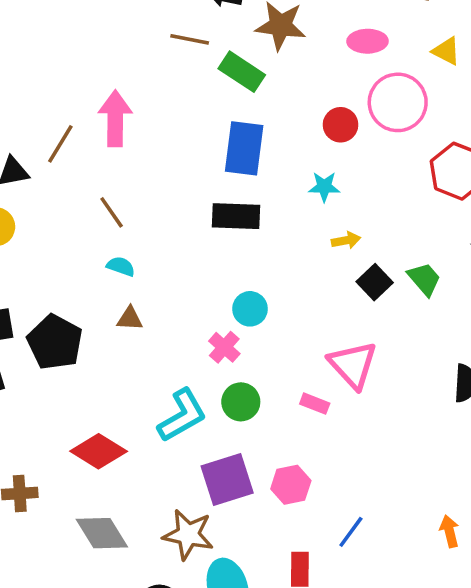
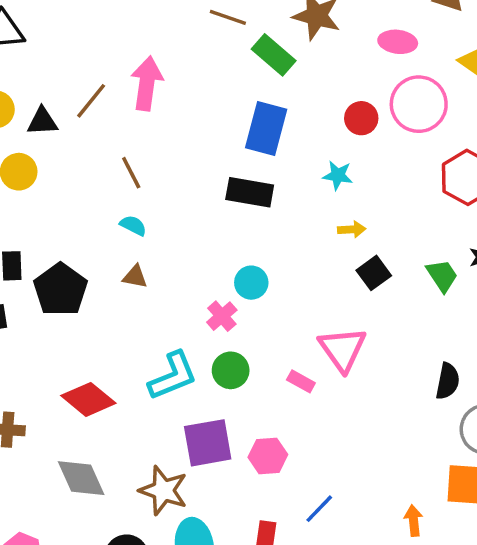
green trapezoid: (424, 279) -> (442, 276), moved

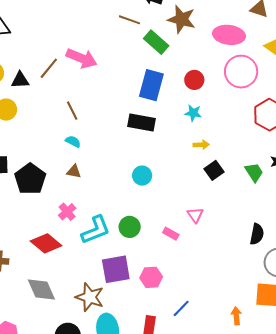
pink ellipse: (398, 42) -> (229, 35), size x1.4
pink arrow: (147, 83) -> (82, 58), turned 104
red circle: (361, 118) -> (194, 80), moved
pink cross: (222, 316) -> (67, 212), moved
pink triangle: (342, 349) -> (195, 215), size x0.6

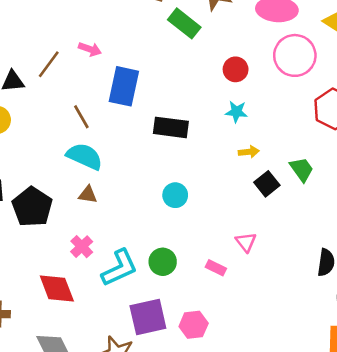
pink arrow: (82, 58) -> (90, 49), size x0.6
blue rectangle: (151, 85) -> (124, 86), moved
cyan semicircle: (73, 142) -> (85, 156), size x1.8
green trapezoid: (254, 172) -> (302, 169), moved
red diamond: (46, 243) -> (57, 288), turned 32

